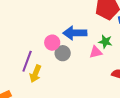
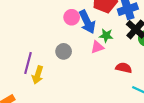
blue arrow: (75, 33) -> (87, 22), moved, turned -110
pink circle: (52, 43) -> (72, 17), moved

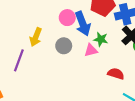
gray circle: (64, 51) -> (64, 46), moved
yellow arrow: (38, 75) -> (36, 37), moved

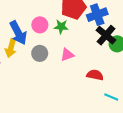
blue arrow: (83, 24) -> (18, 33), moved
green star: (101, 39) -> (61, 27), moved

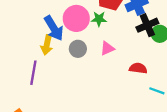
pink circle: (40, 25) -> (76, 18), size x1.5
black cross: (106, 35) -> (147, 25), turned 30

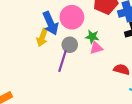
green star: (99, 19) -> (92, 37), moved
purple line: (33, 73) -> (63, 61), moved

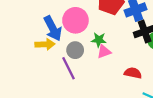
yellow arrow: (42, 37) -> (45, 44), turned -108
purple line: (63, 61) -> (69, 68), turned -40

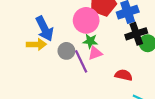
pink circle: (75, 20) -> (86, 20), moved
purple line: (69, 68) -> (81, 61), moved

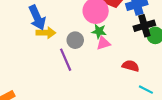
blue arrow: (45, 29) -> (37, 18), moved
purple line: (81, 61) -> (66, 60), moved

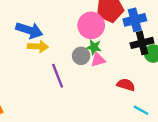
blue arrow: (37, 18) -> (29, 30), turned -50
gray circle: (75, 40) -> (81, 56), moved

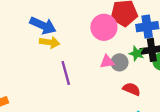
green star: (94, 47) -> (137, 53), moved
gray circle: (81, 56) -> (119, 62), moved

